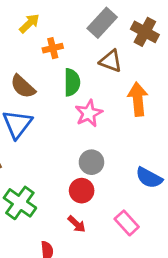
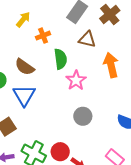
brown cross: (145, 32) -> (110, 14), turned 30
red circle: (82, 191) -> (60, 152), moved

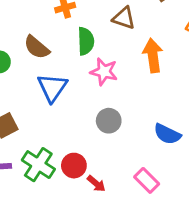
pink star: (76, 80) -> (104, 72), turned -30
blue triangle: (24, 95) -> (52, 88), moved

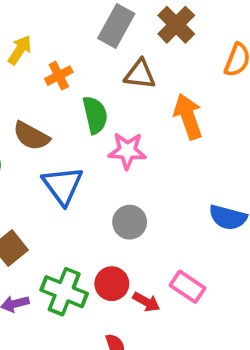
gray circle: (109, 121) -> (130, 222), moved
pink rectangle: (147, 180) -> (187, 287), moved

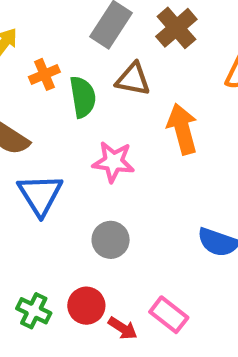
green semicircle: (95, 115) -> (83, 97), moved
green cross: (64, 292) -> (34, 311), size x0.7

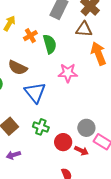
brown triangle: (133, 79) -> (84, 29), moved
gray circle: (111, 240) -> (86, 128), moved
green cross: (34, 311) -> (41, 127), moved

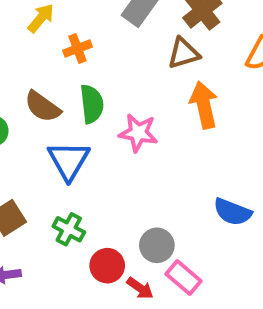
brown triangle: (84, 29) -> (184, 53), turned -30
green semicircle: (50, 44) -> (92, 104), moved

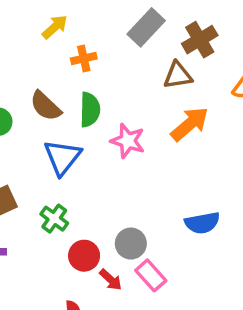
orange arrow: (204, 105) -> (190, 124), turned 54
blue semicircle: (232, 212) -> (202, 223), turned -40

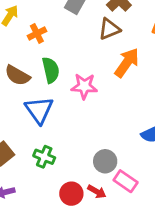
red circle: (84, 256) -> (71, 194), moved

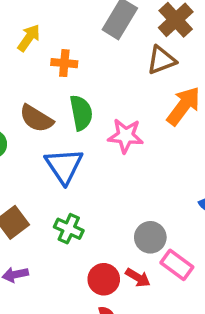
orange cross: (37, 33) -> (64, 63), turned 30

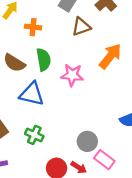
brown triangle: (161, 60) -> (81, 27), moved
blue triangle: (64, 166) -> (32, 94), turned -44

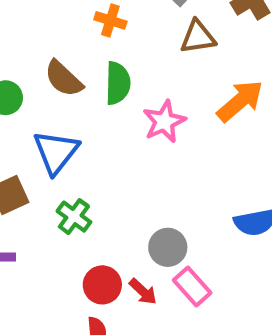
pink star: (72, 75) -> (164, 122), turned 30
blue triangle: (32, 94) -> (56, 152), moved, turned 44

